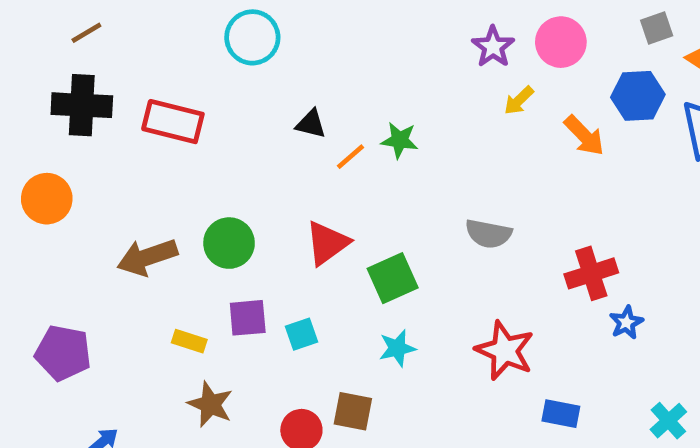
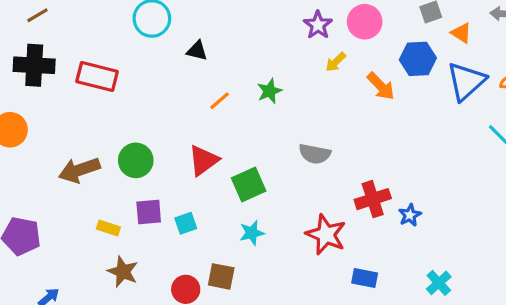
black triangle: (311, 124) -> (197, 51), moved
green star: (400, 140) -> (270, 91), moved, turned -30
red cross: (591, 273) -> (373, 199), moved

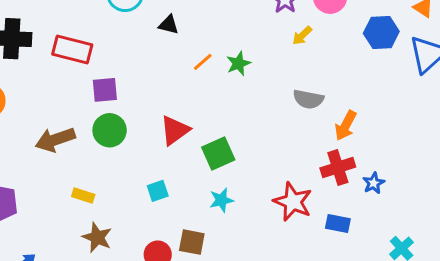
orange arrow: (381, 86) -> (346, 126), moved, turned 72
orange line: (220, 101) -> (203, 62), moved
gray semicircle: (315, 154) -> (308, 99), moved
purple square: (149, 212) -> (105, 90), moved
blue rectangle: (365, 278) -> (338, 223), moved

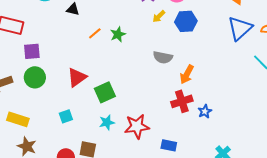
blue hexagon: (381, 32) -> (186, 21), moved
yellow rectangle: (83, 195) -> (18, 119), size x1.5
red star: (293, 202) -> (137, 126), moved, turned -30
blue rectangle: (338, 223) -> (169, 145), moved

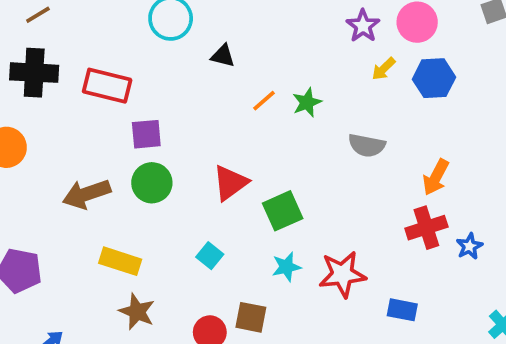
gray semicircle: (163, 57) -> (367, 145), moved
cyan square: (66, 116) -> (210, 256), turned -32

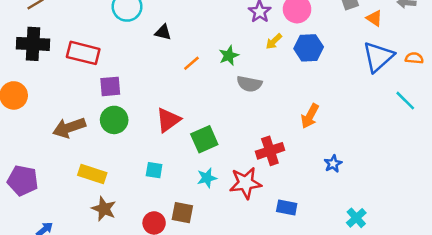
green star: (307, 102) -> (229, 56), moved
gray semicircle: (367, 145) -> (249, 84), moved
red cross: (426, 228) -> (270, 151), moved
cyan square: (210, 256) -> (154, 170), turned -30

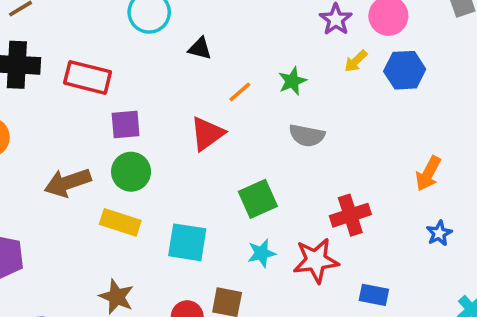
gray semicircle: (249, 84) -> (307, 135), moved
orange arrow: (310, 116) -> (428, 173), moved
red triangle: (168, 120) -> (207, 134), moved
cyan square: (154, 170) -> (187, 242), size x1.6
yellow rectangle: (92, 174) -> (120, 222), moved

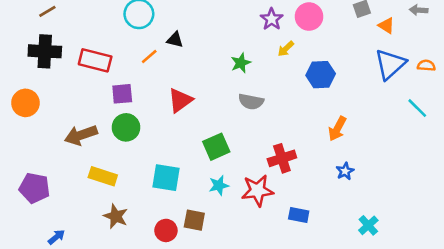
blue hexagon: (405, 70) -> (321, 75), moved
orange line: (240, 92) -> (149, 56), moved
yellow rectangle: (120, 222) -> (103, 176), moved

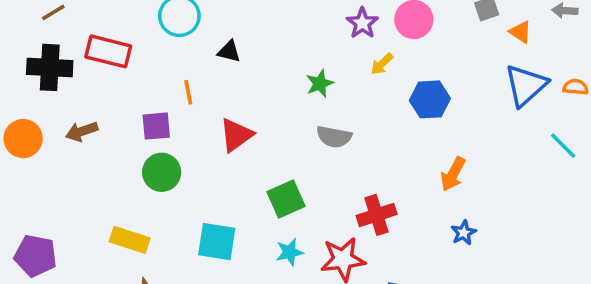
orange line: (149, 56) -> (188, 92), moved, turned -60
red rectangle: (95, 60) -> (108, 51), moved
brown arrow: (81, 135) -> (82, 131), moved, size x0.7

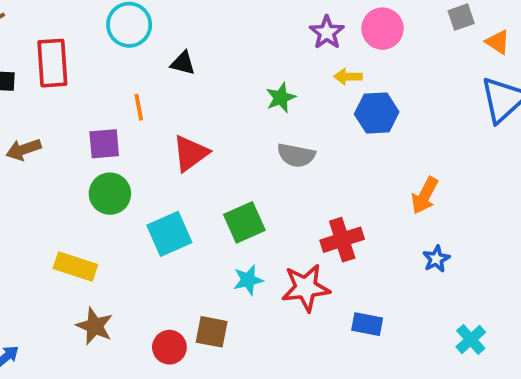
red rectangle: (108, 51) -> (52, 63), turned 72
yellow arrow: (382, 64) -> (348, 77), turned 45
blue hexagon: (430, 99) -> (377, 113), moved
cyan square: (217, 242) -> (169, 234), moved, turned -33

